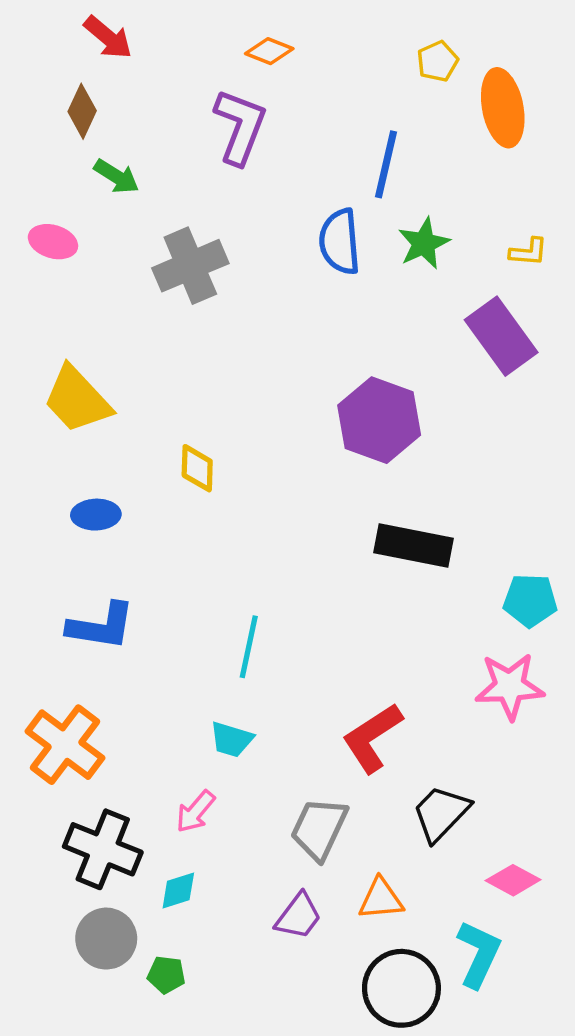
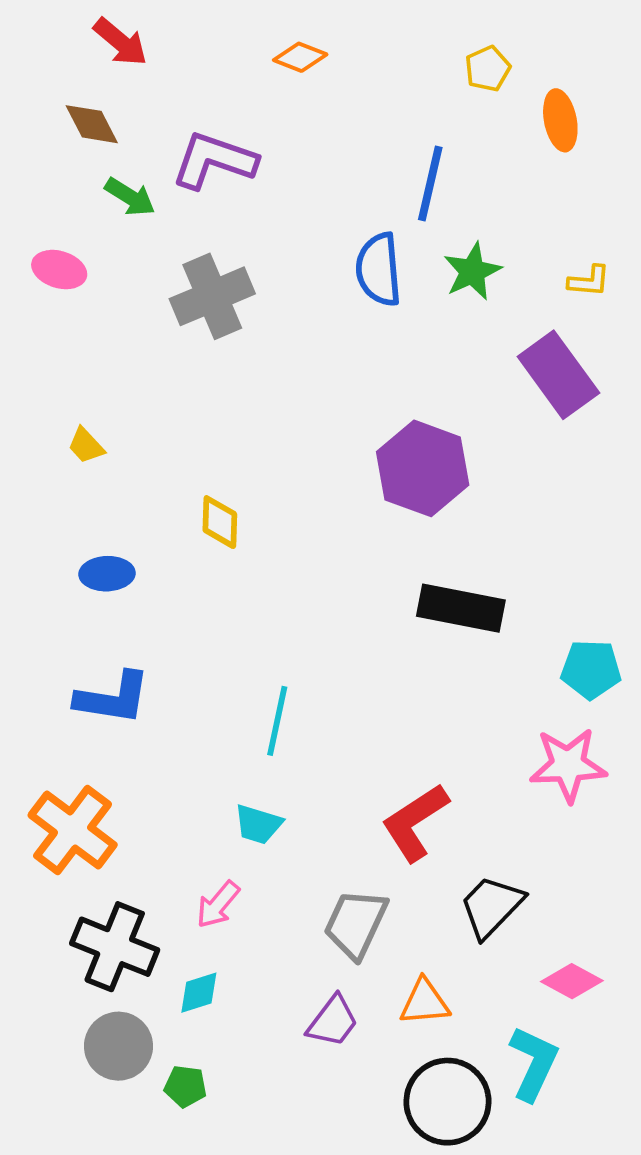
orange ellipse: (503, 108) -> (560, 120), size x0.7
brown diamond: (82, 111) -> (92, 124), turned -52
purple L-shape: (240, 127) -> (214, 161), moved, turned -92
yellow trapezoid: (77, 400) -> (86, 446), size x0.5

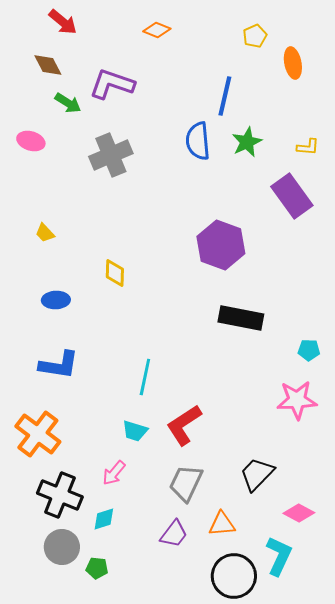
cyan pentagon: (591, 669) -> (309, 350), size x0.7
red L-shape: (415, 822) -> (184, 425), moved

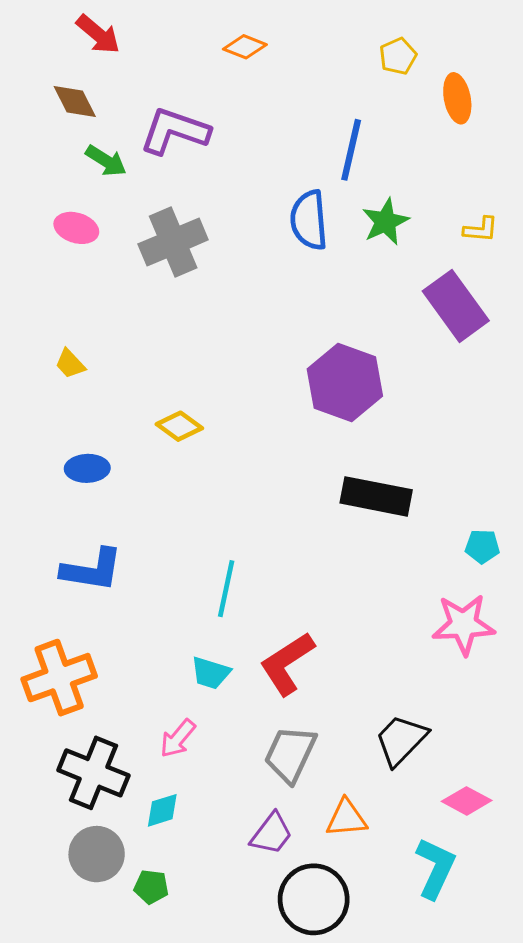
pink ellipse: (31, 141) -> (76, 228), moved
yellow diamond: (115, 273) -> (179, 426), turned -56
orange cross: (38, 434) -> (59, 678), turned 33
black circle: (234, 576) -> (314, 899), moved

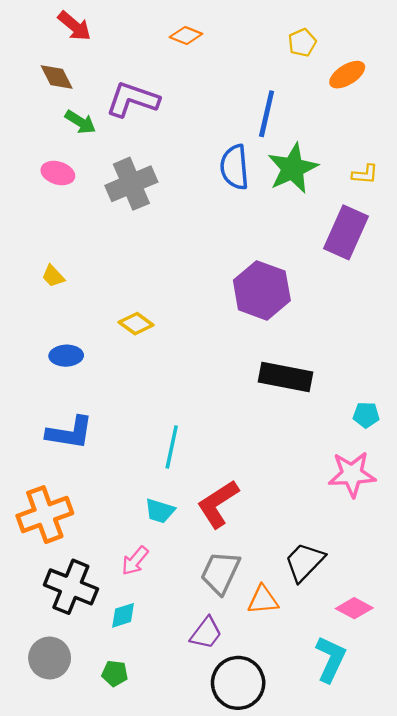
orange ellipse: (457, 98) -> (347, 75), turned 69
green star: (385, 222) -> (293, 168), size x1.4
purple rectangle: (456, 306) -> (346, 232), turned 60
orange triangle: (346, 818) -> (263, 600), moved
gray circle: (97, 854) -> (50, 658), moved

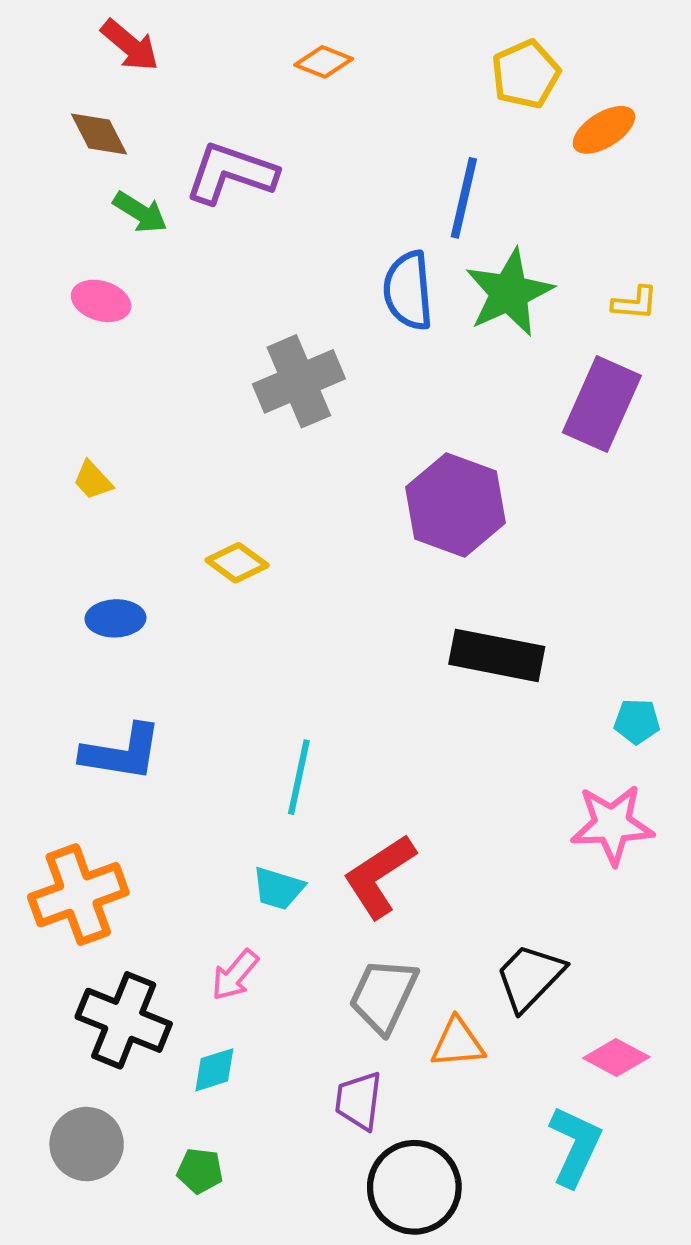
yellow pentagon: (302, 43) -> (526, 74), size x1.4
gray cross: (131, 184) -> (299, 381), moved
purple trapezoid: (206, 633) -> (359, 1101), turned 150

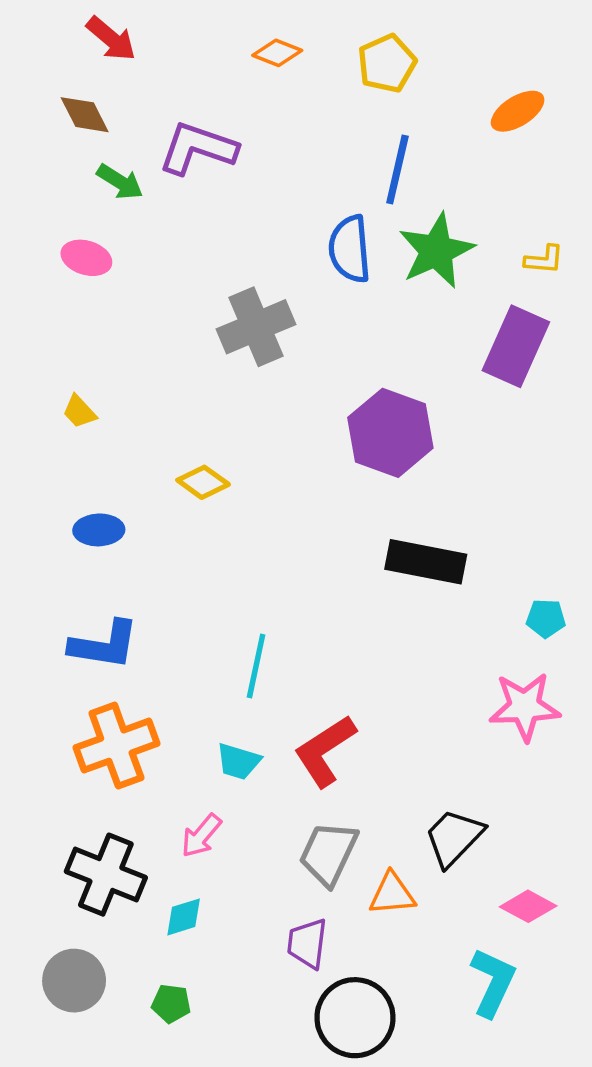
yellow pentagon: (526, 74) -> (387, 63), moved
orange cross: (78, 895) -> (116, 746), moved

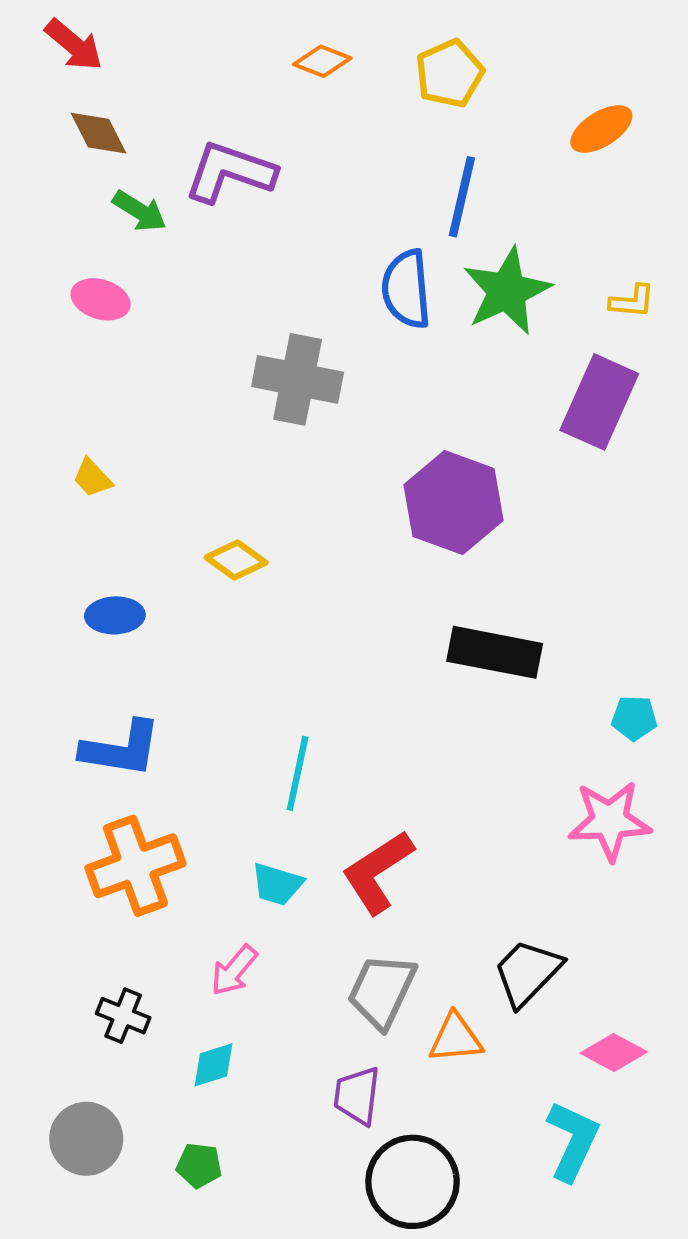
red arrow: (111, 39) -> (74, 45), moved
gray cross: (256, 327) -> (298, 379), turned 34
black cross: (106, 875) -> (123, 1016), size x0.6

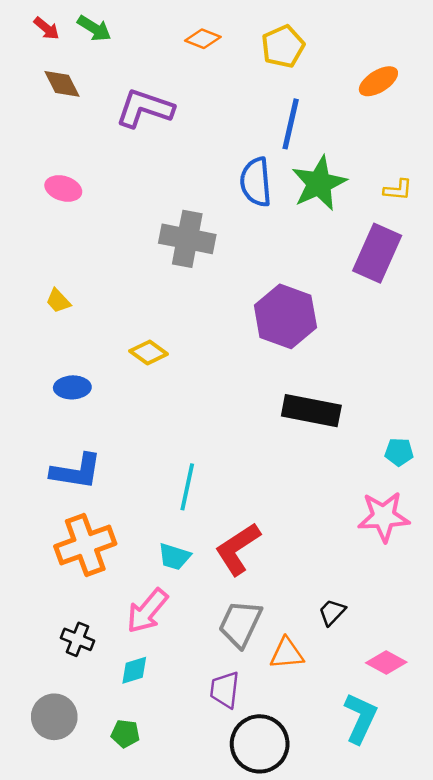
red arrow: (74, 45) -> (46, 28), size x0.7
green arrow: (140, 211) -> (94, 28), moved
pink arrow: (234, 970) -> (147, 611), size x1.4
black trapezoid: (527, 973) -> (332, 612), size x0.6

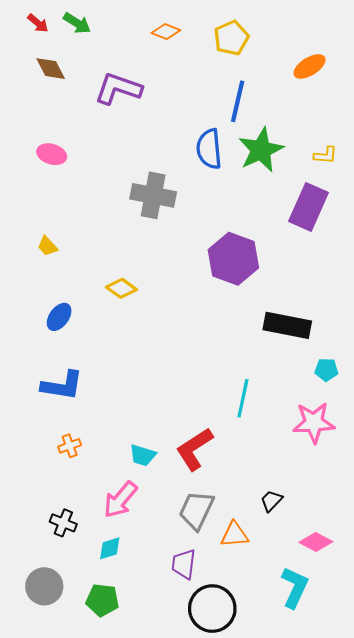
blue ellipse: (72, 387) -> (59, 317), turned -52
black rectangle: (311, 411) -> (287, 325), moved
cyan line: (187, 487) -> (243, 398), moved
orange cross: (85, 545) -> (70, 446), size x0.5
green pentagon: (125, 734) -> (102, 600), size x1.4

